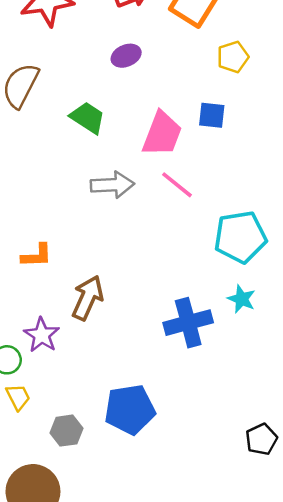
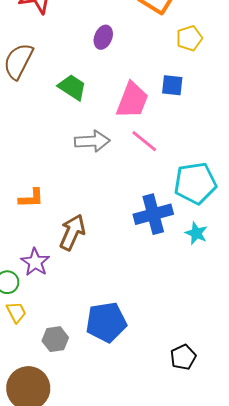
purple ellipse: (126, 56) -> (103, 37), turned -45
blue cross: (188, 323) -> (153, 214), moved
black pentagon: (261, 439) -> (183, 357), moved

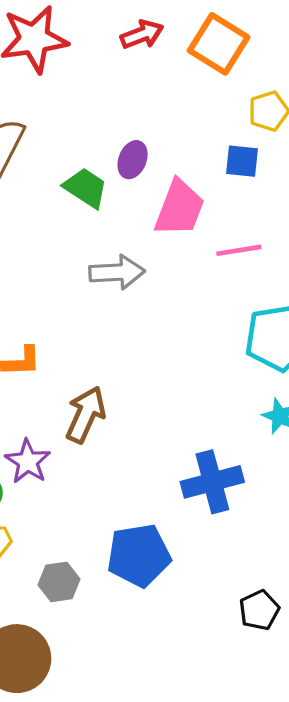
purple ellipse: (103, 37) -> (133, 160), moved
blue square: (172, 85) -> (242, 161), moved
pink line: (144, 141) -> (239, 250), moved, turned -48
blue cross: (153, 214) -> (212, 482), moved

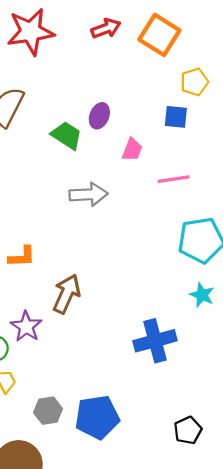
pink trapezoid: (179, 208) -> (132, 150), size x0.6
blue pentagon: (139, 555) -> (97, 417), moved

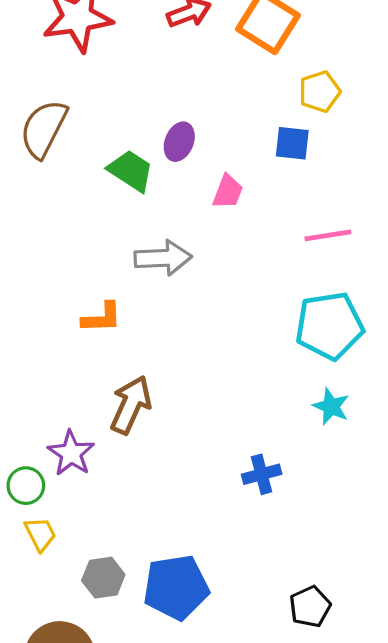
pink line: (174, 179) -> (328, 235), moved
orange L-shape: (22, 257) -> (102, 318), moved
blue cross: (155, 341) -> (262, 474), size x0.6

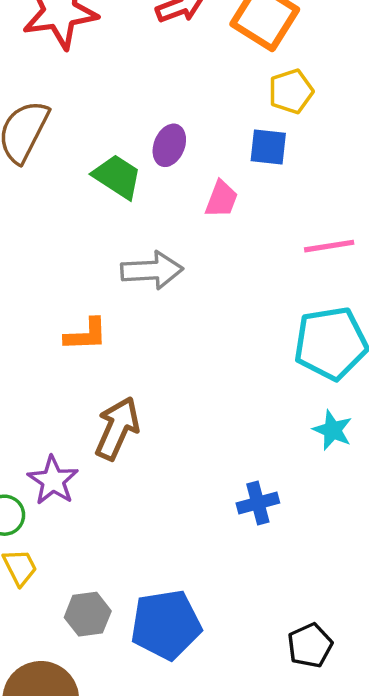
yellow pentagon: (320, 92) -> (291, 91), moved
blue square: (292, 143) -> (268, 147), moved

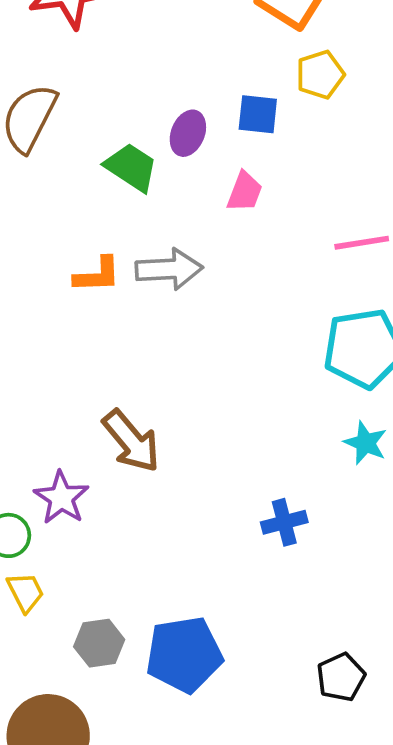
blue square: (268, 147) -> (258, 114), moved
orange L-shape: (86, 335) -> (97, 275), moved
brown arrow: (117, 428) -> (131, 441), turned 116

